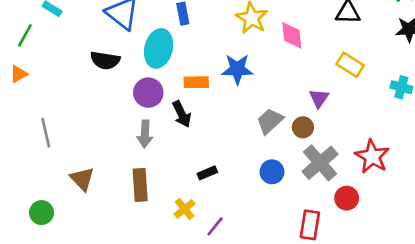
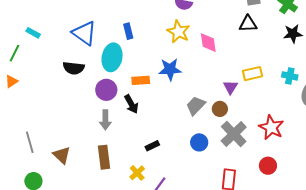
yellow rectangle: (350, 65) -> (252, 74), moved, turned -42
gray line: (46, 133) -> (30, 142), moved
red circle: (347, 198) -> (268, 166), moved

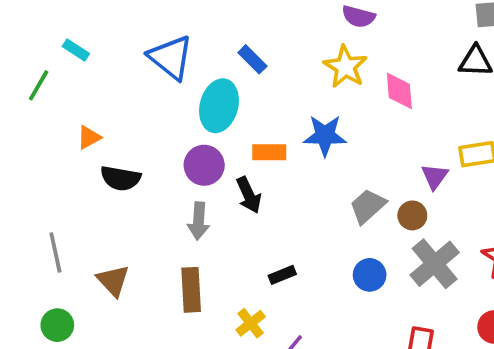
blue rectangle: (128, 31) -> (252, 59), turned -35
black semicircle: (74, 68) -> (120, 178), moved
orange triangle: (11, 81) -> (89, 137), moved

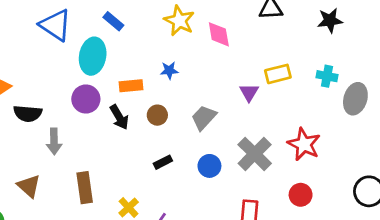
blue star: (325, 136) -> (169, 70), size x0.6
brown circle: (412, 215) -> (157, 115), moved
gray arrow: (199, 221) -> (54, 141), moved
black rectangle: (282, 275) -> (163, 162), moved

